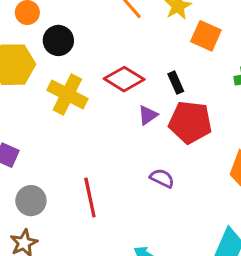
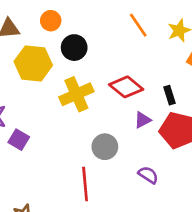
yellow cross: (67, 94) -> (76, 94), turned 32
gray circle: (31, 201) -> (105, 147), moved

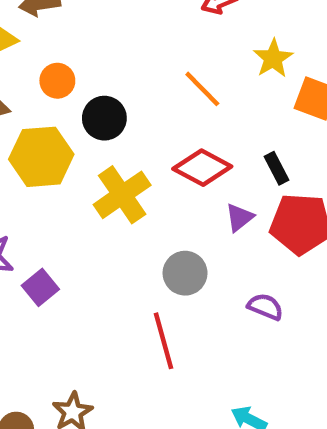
orange line: (138, 25) -> (202, 89), moved
purple square: (19, 140) -> (40, 287), turned 30

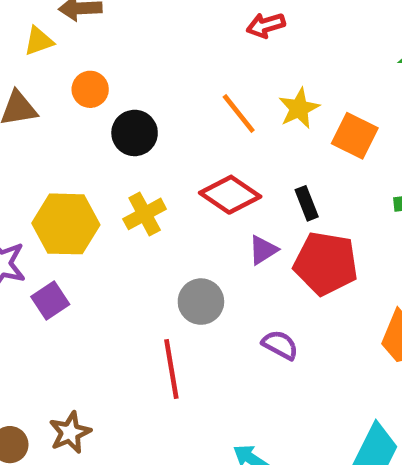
yellow star: (273, 58) -> (299, 108), moved
yellow hexagon: (41, 157) -> (66, 224), moved
yellow cross: (122, 195) -> (145, 214), size x0.7

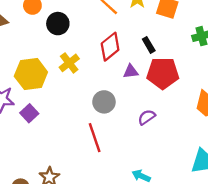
red diamond: (230, 195) -> (110, 47), turned -64
purple triangle: (263, 250) -> (131, 71), turned 35
purple semicircle: (280, 345) -> (147, 117), turned -54

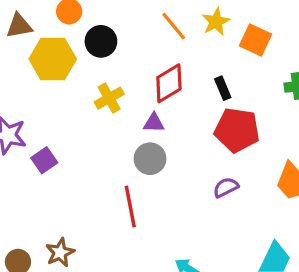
purple triangle: (131, 71) -> (154, 123), moved
yellow hexagon: (31, 74) -> (53, 59), moved
purple semicircle: (147, 117) -> (226, 187), moved

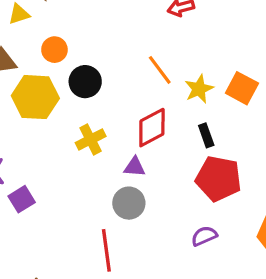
yellow star: (216, 22) -> (199, 89), moved

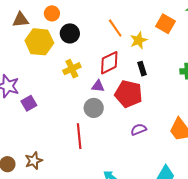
orange square: (242, 88) -> (166, 24), moved
red pentagon: (219, 179) -> (129, 94), moved

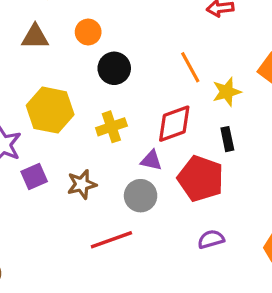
yellow hexagon: (39, 42) -> (50, 110), moved
red line: (79, 136) -> (111, 240), turned 70
brown star: (34, 161) -> (82, 184), moved

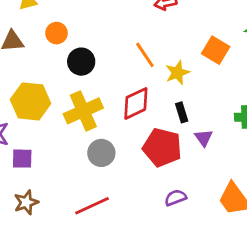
yellow cross: (111, 127) -> (83, 111), size x1.5
purple triangle: (151, 160) -> (204, 138), moved, turned 48
purple square: (34, 177) -> (22, 159), turned 30
brown star: (82, 184) -> (26, 202), moved
gray circle: (141, 196) -> (101, 153), moved

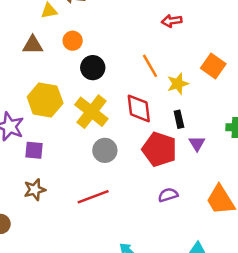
red diamond: (136, 103) -> (139, 108), turned -76
yellow cross: (83, 111) -> (91, 112), turned -32

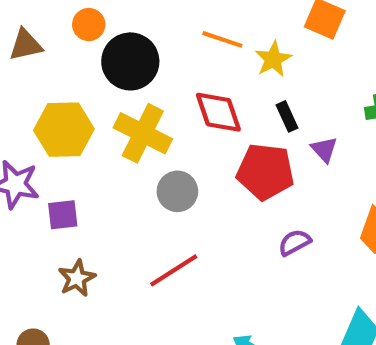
orange line: (150, 66) -> (222, 39), turned -30
black circle: (93, 68) -> (130, 61), size x1.4

